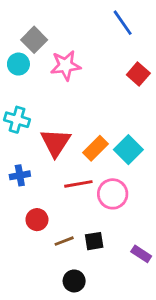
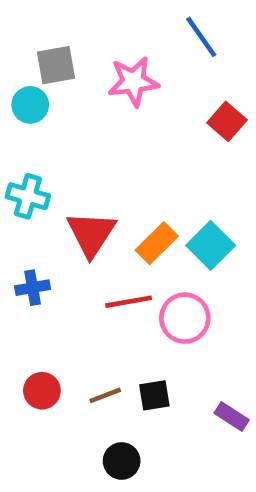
gray square: (34, 40) -> (56, 65), turned 35
pink star: (66, 65) -> (133, 81), moved
red circle: (37, 220) -> (42, 391), moved

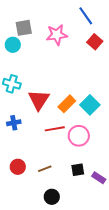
red square: (227, 121) -> (95, 42), moved
black square: (154, 395) -> (78, 170), moved

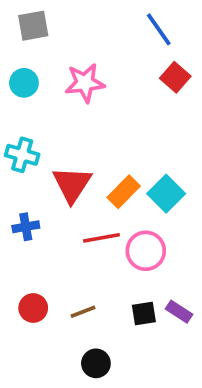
gray square: (24, 28) -> (33, 26), moved
pink star: (57, 35) -> (85, 83), moved
purple rectangle: (99, 178) -> (179, 312), moved

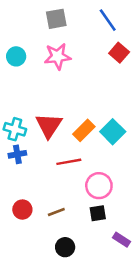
gray square: (33, 26) -> (56, 19), moved
cyan cross: (22, 155) -> (15, 129), moved
pink circle: (146, 251) -> (99, 186), moved
purple rectangle: (179, 312) -> (122, 240), moved

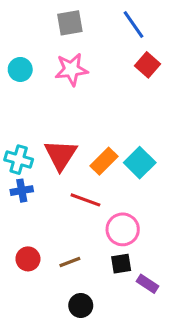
red line: (69, 162) -> (85, 200), turned 30
purple rectangle: (122, 240) -> (148, 284), moved

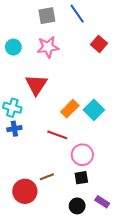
blue line: (134, 24) -> (77, 14), moved
red triangle: (61, 155) -> (36, 85), moved
red circle: (28, 259) -> (25, 191), moved, size x1.5
purple rectangle: (148, 284) -> (102, 202), moved
black circle: (81, 305) -> (77, 206), moved

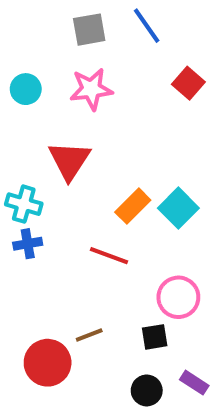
pink circle: (82, 155) -> (178, 297), moved

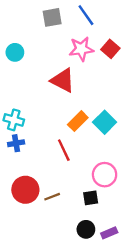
pink star: (91, 89) -> (81, 49), moved
red triangle: (69, 160) -> (63, 80), moved, turned -36
red line: (109, 256) -> (64, 150), turned 45
red circle: (48, 363) -> (25, 190), moved
purple rectangle: (194, 383) -> (109, 233), moved, turned -56

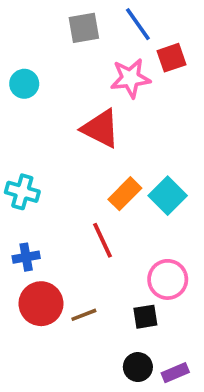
red square: (110, 49) -> (171, 58), moved, turned 30
blue cross: (16, 143) -> (26, 257), moved

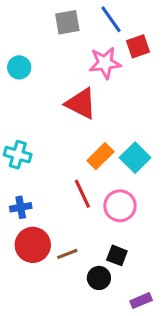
pink circle: (168, 279) -> (120, 206), moved
black square: (145, 317) -> (117, 255), turned 30
black circle: (138, 367) -> (99, 278), moved

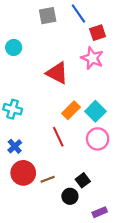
pink star: (105, 63) -> (92, 58), moved, turned 30
pink circle: (120, 206) -> (98, 139), moved
blue cross: (21, 207) -> (15, 146), turned -32
black square: (117, 255) -> (83, 180), turned 32

